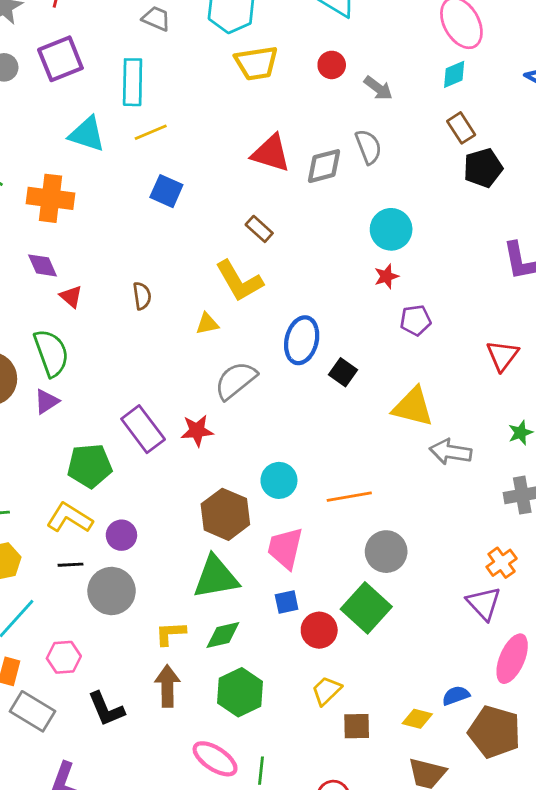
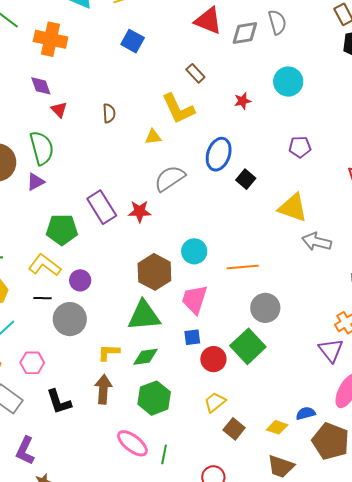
red star: (386, 276) -> (242, 101), moved
brown square: (357, 726) -> (234, 429), turned 35

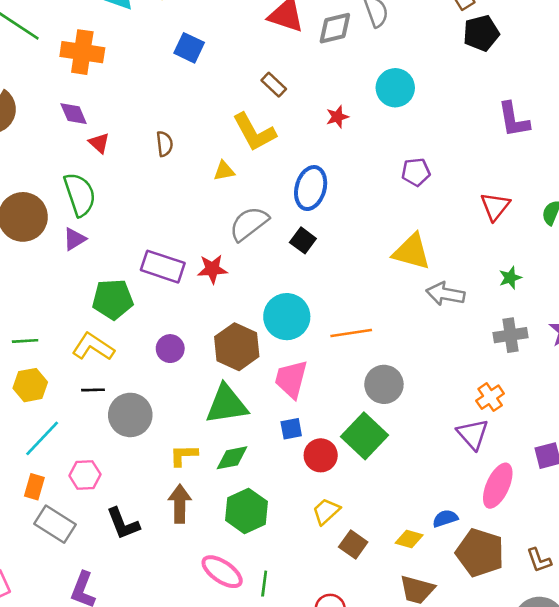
black square: (246, 179) -> (303, 240), moved
purple rectangle: (102, 207) -> (163, 267), turned -36
cyan circle: (194, 251) -> (287, 317), size x1.4
purple circle: (80, 280) -> (170, 349), moved

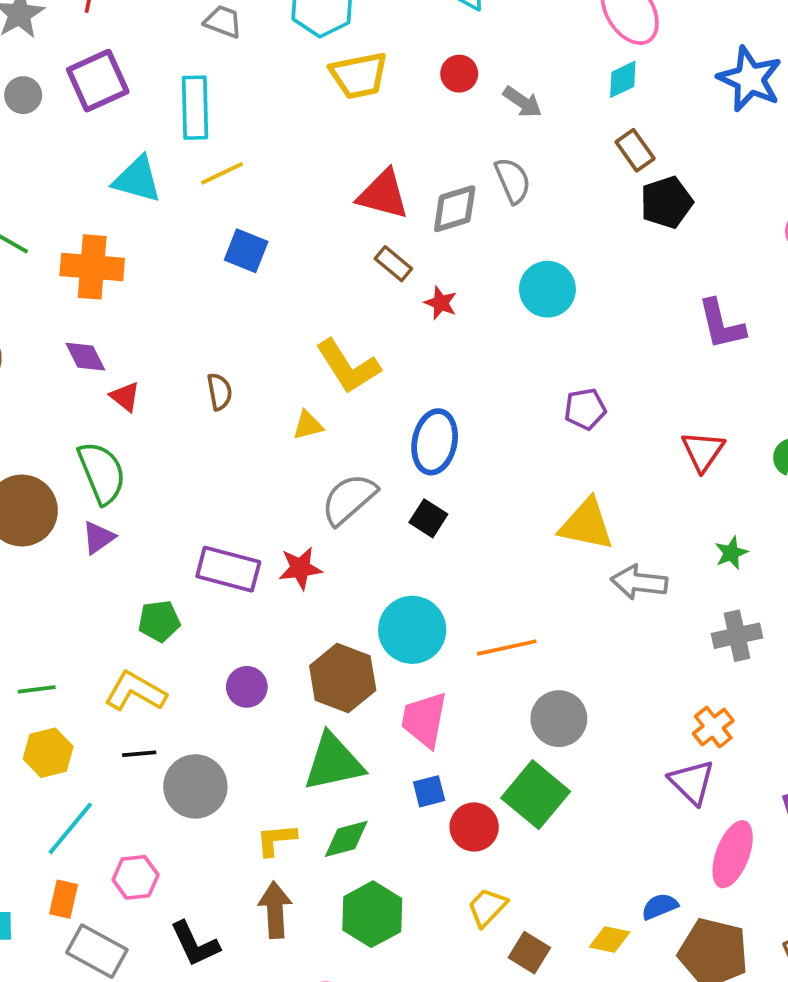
brown rectangle: (274, 85) -> (393, 264), moved
red star: (337, 117) -> (441, 303), moved, turned -30
green pentagon: (113, 299) -> (159, 621), size x0.7

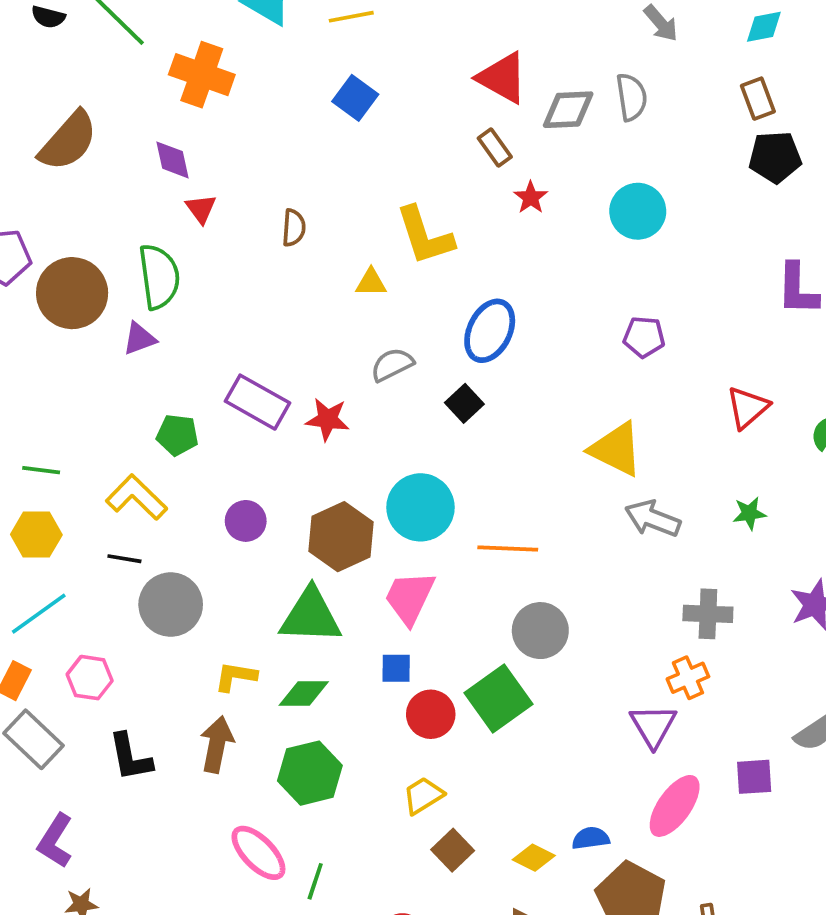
gray semicircle: (349, 499) -> (392, 365), size x0.7
gray cross: (737, 636) -> (708, 614), moved

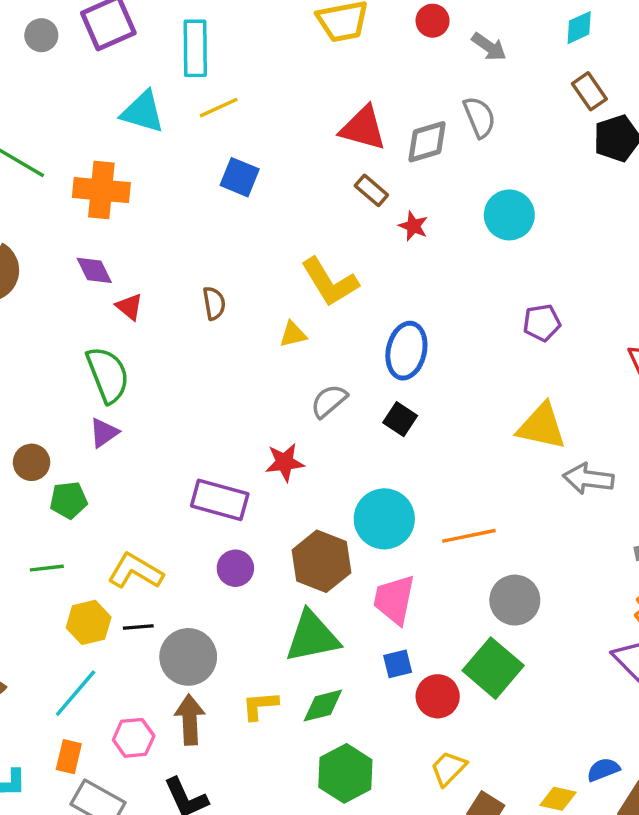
brown circle: (72, 293) -> (32, 462), moved, size x0.6
purple rectangle: (257, 402) -> (220, 500), moved
green pentagon: (177, 435) -> (69, 500), moved
yellow hexagon: (36, 535) -> (89, 622), moved
brown arrow: (217, 744) -> (190, 720), moved

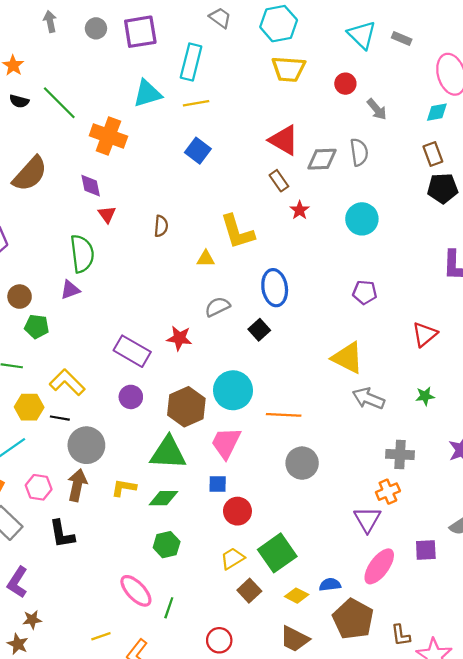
cyan triangle: (143, 112) -> (147, 94), turned -48
blue ellipse: (406, 351) -> (275, 288), turned -36
green square: (493, 668) -> (277, 553), moved
green hexagon: (345, 773) -> (167, 545), size x0.7

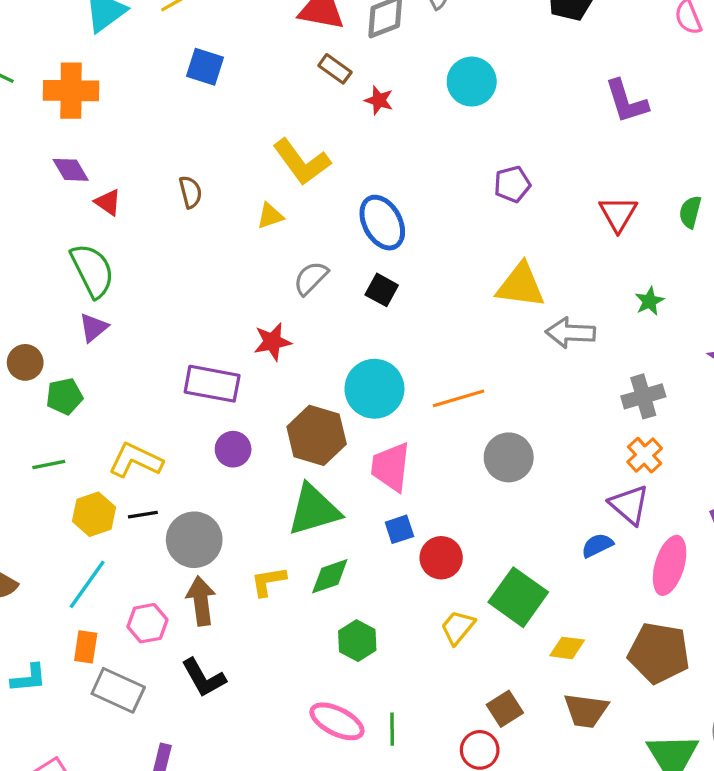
blue semicircle: (330, 585) -> (597, 545), moved
brown square: (249, 591) -> (505, 709), moved, turned 30

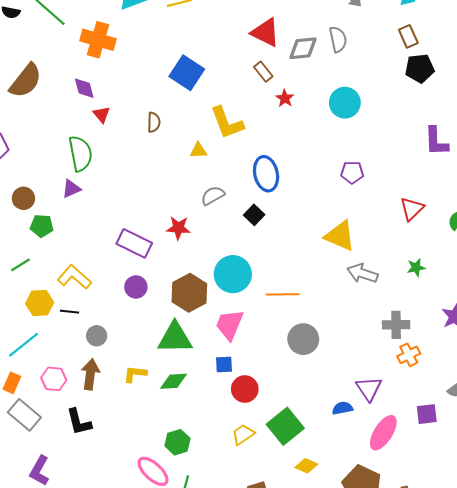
blue square: (205, 67) -> (187, 73), moved, size x1.4
orange cross: (645, 455) -> (409, 355), moved
green line: (49, 465) -> (20, 265), turned -36
gray circle: (194, 540) -> (97, 336), size x0.6
green hexagon: (357, 641) -> (177, 442), moved

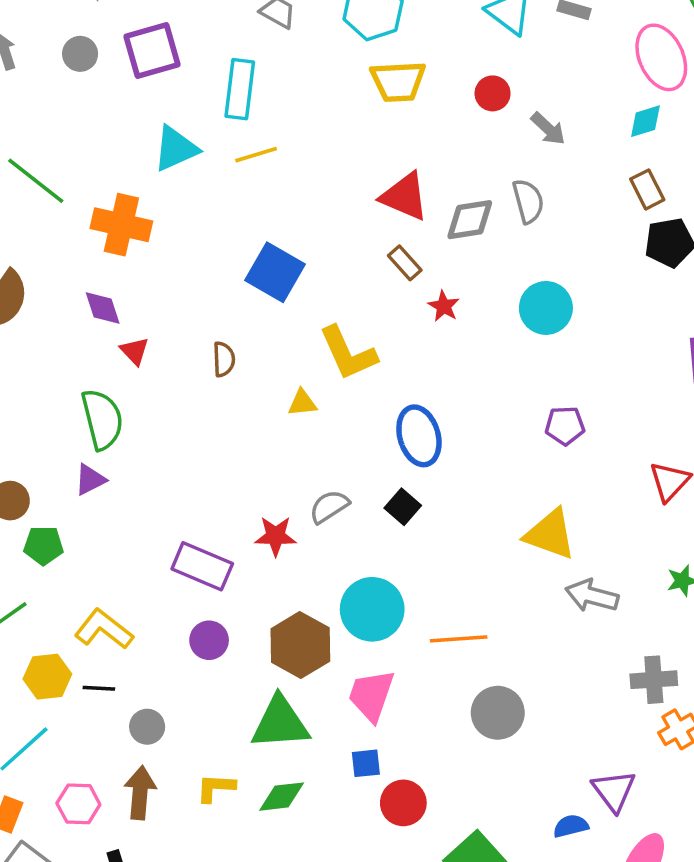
gray semicircle: (213, 196) -> (329, 507), moved

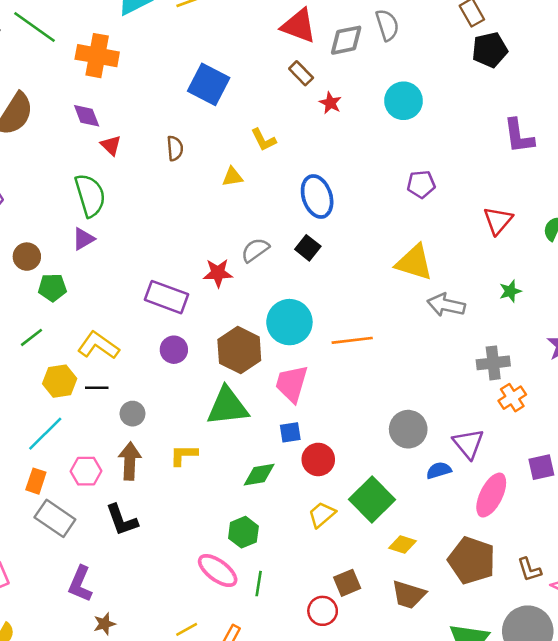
yellow L-shape: (348, 353) -> (263, 140), size x0.6
gray circle: (498, 713) -> (408, 429), moved
green diamond: (282, 797) -> (259, 475), moved

